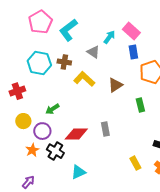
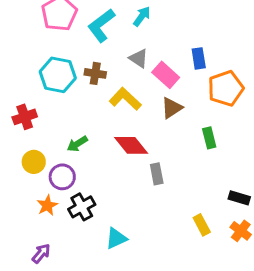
pink rectangle: (131, 31) -> (166, 75), moved
cyan arrow: (109, 37) -> (142, 16), moved
red diamond: (76, 134) -> (131, 145), moved, turned 50
black cross: (55, 151) -> (82, 207), turned 30

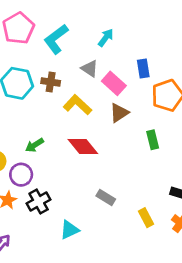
cyan arrow: (142, 16) -> (106, 38), moved
gray rectangle: (157, 174) -> (106, 197), moved, turned -48

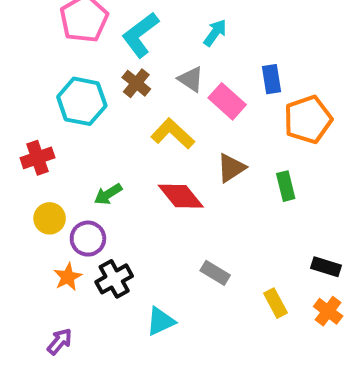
brown cross: (51, 82) -> (136, 83), moved, turned 30
brown triangle: (119, 113) -> (231, 168), moved

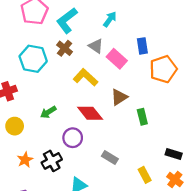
green rectangle: (286, 186) -> (142, 117), moved
purple circle: (88, 239) -> (73, 138), moved

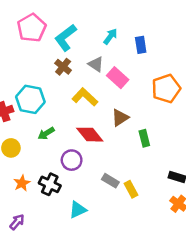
blue rectangle: (142, 46) -> (141, 45), moved
cyan hexagon: (33, 59) -> (30, 99), moved
black cross: (52, 161) -> (50, 184), turned -36
yellow rectangle: (145, 175) -> (131, 189), moved

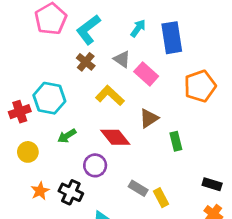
blue rectangle: (141, 45) -> (172, 38), size x1.6

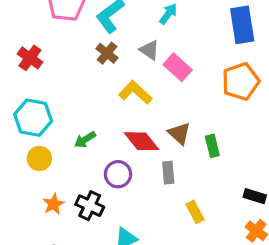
blue rectangle: (172, 38) -> (242, 25), moved
cyan hexagon: (49, 98) -> (33, 118), moved
red cross: (20, 112) -> (30, 58), moved, turned -35
brown triangle: (149, 118) -> (179, 133), moved, turned -45
gray rectangle: (138, 188) -> (168, 173), moved, turned 54

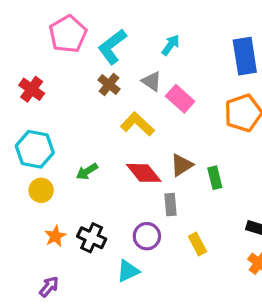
brown triangle: (179, 133) -> (182, 165), turned 45
purple circle: (118, 174) -> (147, 236), moved

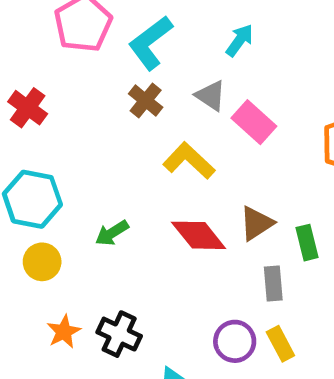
gray rectangle: (171, 205) -> (273, 284), moved
purple circle: (147, 236) -> (235, 341), moved

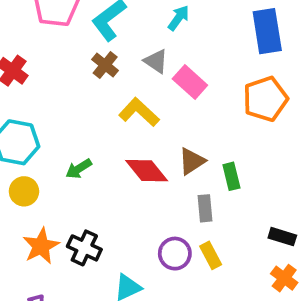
orange star: (64, 332) -> (41, 246), size x1.4

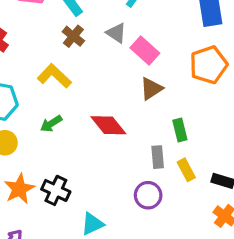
yellow L-shape: (139, 112) -> (54, 76), moved
brown triangle: (192, 161) -> (151, 89), moved
purple circle: (175, 254) -> (148, 195), moved
yellow rectangle: (211, 255) -> (186, 170), moved

